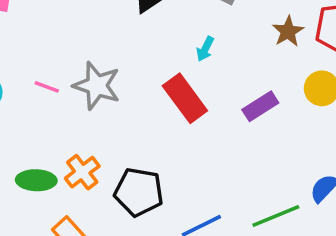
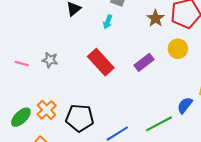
cyan arrow: (205, 49) -> (108, 22), moved
gray star: (97, 86) -> (50, 60), size x0.6
green ellipse: (36, 180) -> (21, 117), turned -40

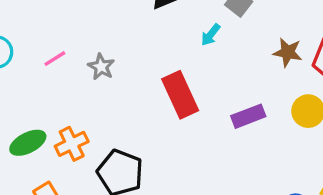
brown star: (155, 18) -> (288, 52), turned 30
pink line: (22, 63) -> (55, 59), turned -64

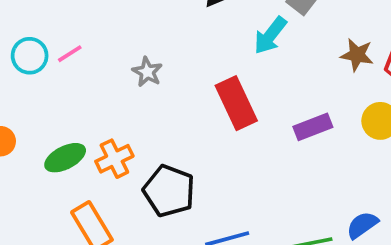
cyan arrow: (211, 35) -> (270, 35), size x1.5
pink line: (55, 59) -> (70, 54), moved

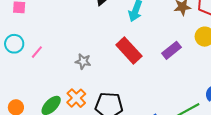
cyan circle: (30, 56) -> (14, 44), moved
gray star: (147, 72) -> (83, 61), moved

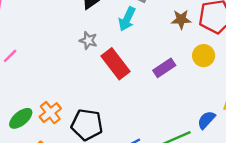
gray star: (83, 61) -> (88, 40), moved

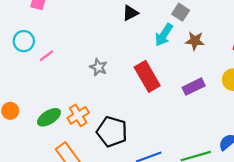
brown star: (181, 19) -> (195, 41), moved
gray star: (88, 40) -> (98, 67), moved

